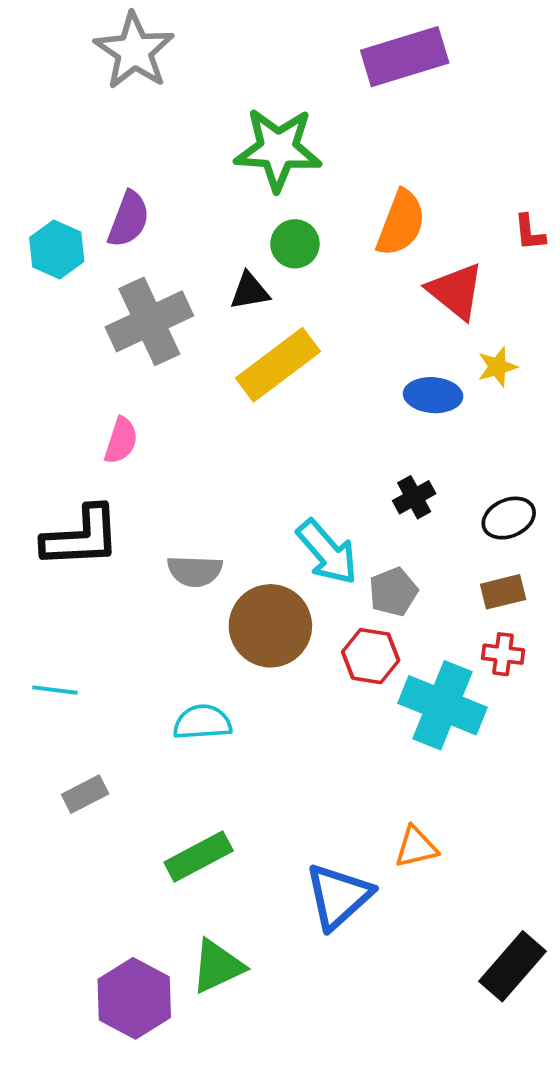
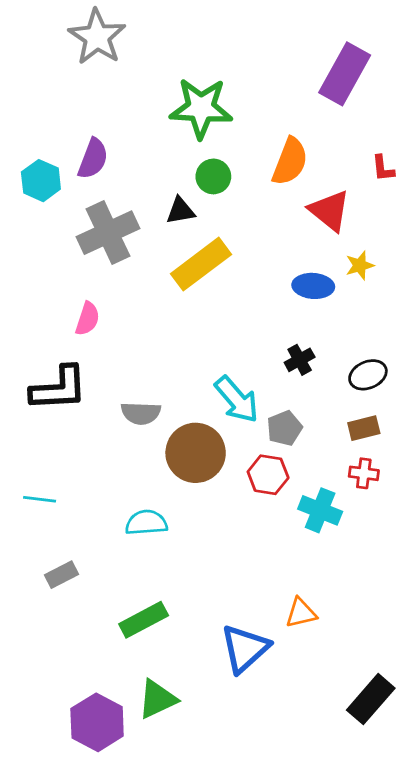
purple rectangle: (405, 57) -> (345, 74), moved, turned -44
cyan cross: (442, 705) -> (320, 510), size x0.7

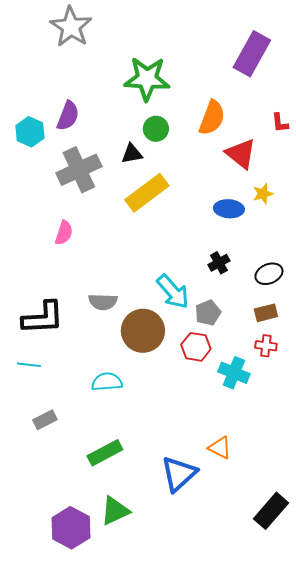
black L-shape: (59, 389) -> (43, 318), moved
orange triangle: (301, 613) -> (220, 448), turned 40

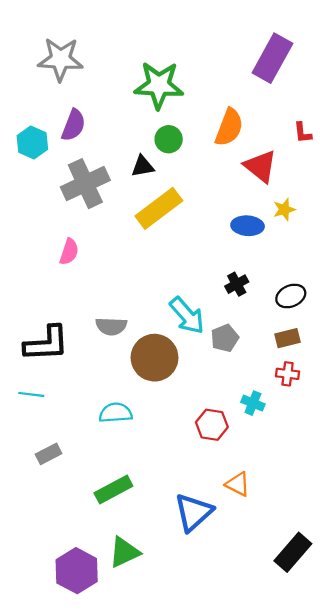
gray star: (71, 27) -> (60, 59), moved, turned -30
red hexagon: (196, 347) -> (212, 425), moved
cyan cross: (234, 373) -> (253, 403), size x0.7

